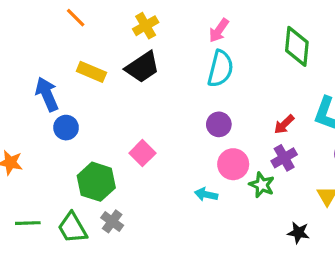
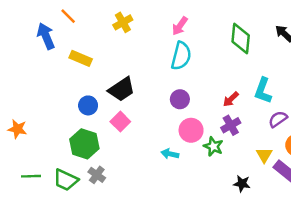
black trapezoid: (142, 67) -> (122, 89), moved
blue arrow: (47, 94) -> (46, 36), moved
blue circle: (66, 128) -> (88, 105), moved
green trapezoid: (72, 228) -> (66, 180), turned -35

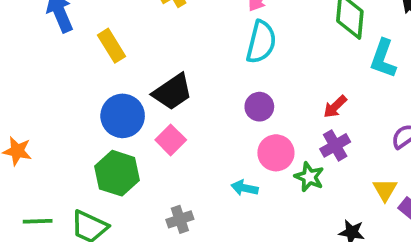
yellow rectangle: (81, 58) -> (112, 46), turned 35
cyan L-shape: (263, 91) -> (383, 59), moved
blue circle: (88, 105) -> (123, 116), size x1.5
gray cross: (97, 175) -> (180, 219), moved, turned 35

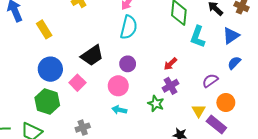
black trapezoid: (172, 92) -> (92, 56), moved
pink circle: (276, 153) -> (118, 86), moved

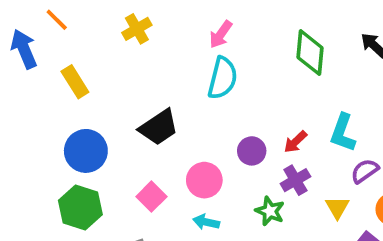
cyan L-shape: (198, 37) -> (343, 133), moved
purple circle: (128, 64) -> (252, 151), moved
pink square: (77, 83) -> (151, 197), moved
yellow triangle: (199, 111) -> (337, 207), moved

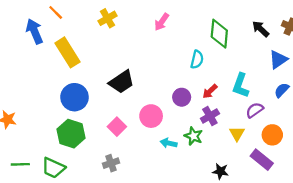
cyan semicircle: (223, 78) -> (197, 60), moved, size x0.7
yellow rectangle: (75, 82) -> (67, 52), size x1.4
cyan arrow: (206, 222) -> (169, 143), moved

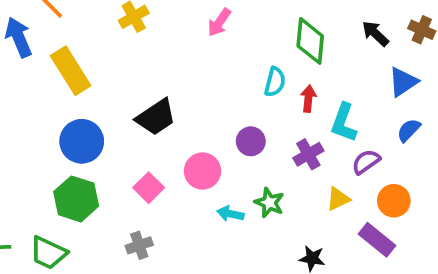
red arrow: (210, 91) -> (308, 99), moved, turned 140
purple cross: (210, 116) -> (308, 154), moved
yellow triangle: (237, 134) -> (338, 199), turned 35

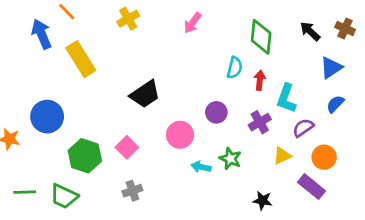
blue circle: (82, 141) -> (47, 117), moved
pink square: (149, 188) -> (127, 147), moved

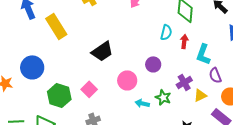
purple cross: (260, 122) -> (184, 82), moved
purple semicircle: (303, 128) -> (215, 75), turned -77

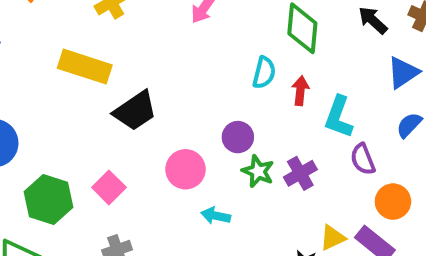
yellow rectangle: (56, 26) -> (85, 67), moved, turned -40
yellow triangle: (200, 95) -> (333, 238), moved
green star: (163, 97) -> (258, 171), moved

